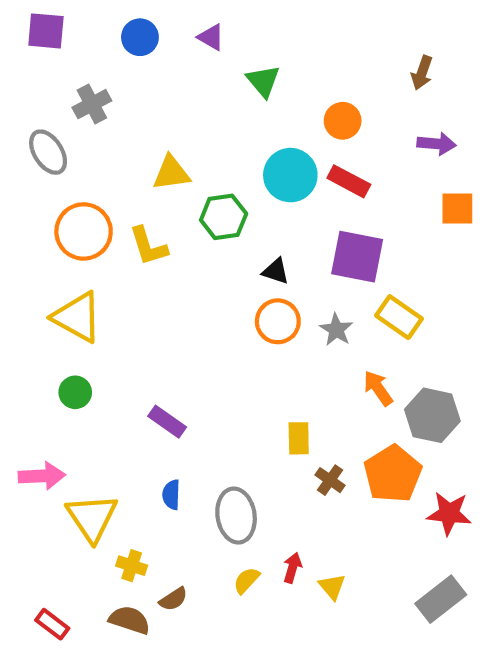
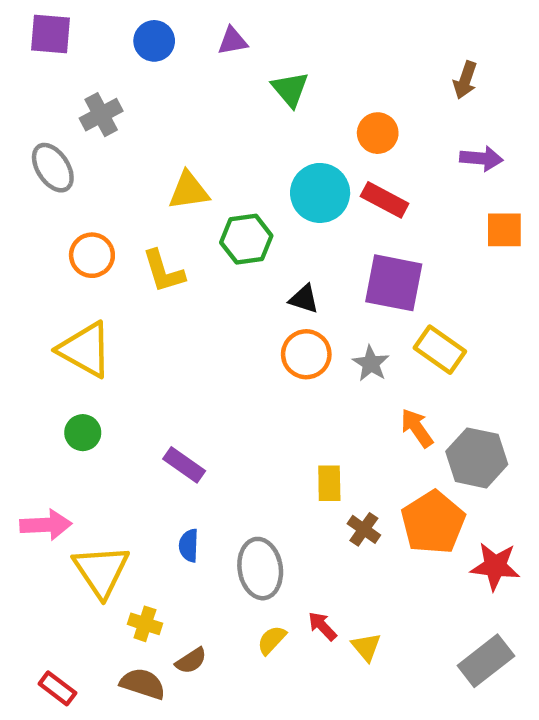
purple triangle: (211, 37) -> (233, 41), turned -40
orange circle: (84, 231) -> (92, 255), size x0.7
red arrow: (292, 568) -> (322, 626), turned -60

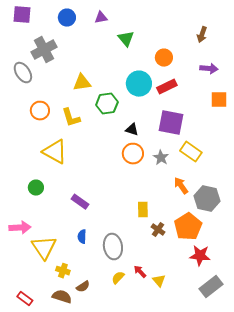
gray cross: (101, 115) -> (44, 50), size x1.4
red rectangle: (385, 200) -> (167, 87), turned -54
yellow triangle: (85, 350) -> (55, 152), moved
red star: (495, 566) -> (200, 256), moved

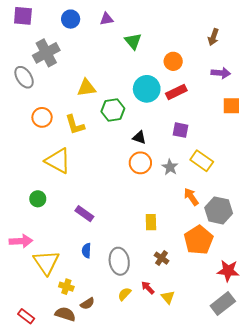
purple square: (171, 123) -> (181, 130), size x0.6
brown cross: (158, 230) -> (162, 258), moved
red star: (200, 256) -> (228, 271), moved

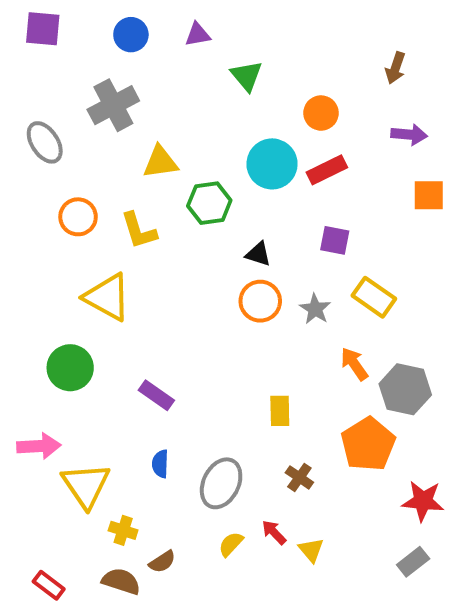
gray cross: (46, 53) -> (113, 105), moved
green circle: (38, 199) -> (70, 368), size x1.5
gray ellipse: (119, 261) -> (221, 483), turned 35
gray rectangle: (223, 304) -> (413, 562), size x0.7

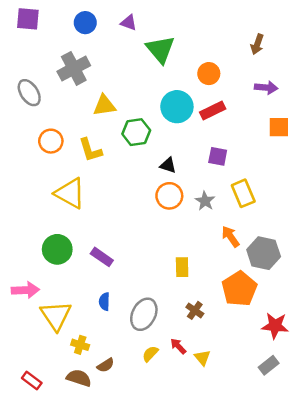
purple triangle: (198, 35) -> (129, 23), turned 30
green triangle: (247, 76) -> (160, 49), size x1.4
yellow rectangle: (374, 297) -> (243, 193), turned 32
green circle: (70, 368) -> (57, 249), moved

